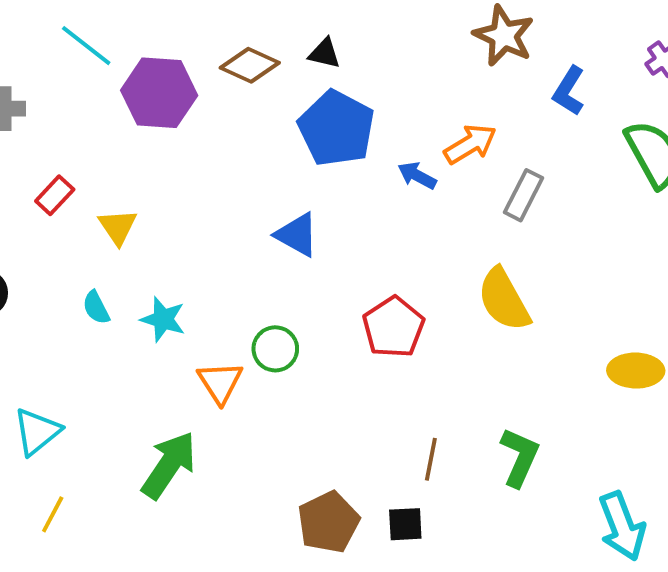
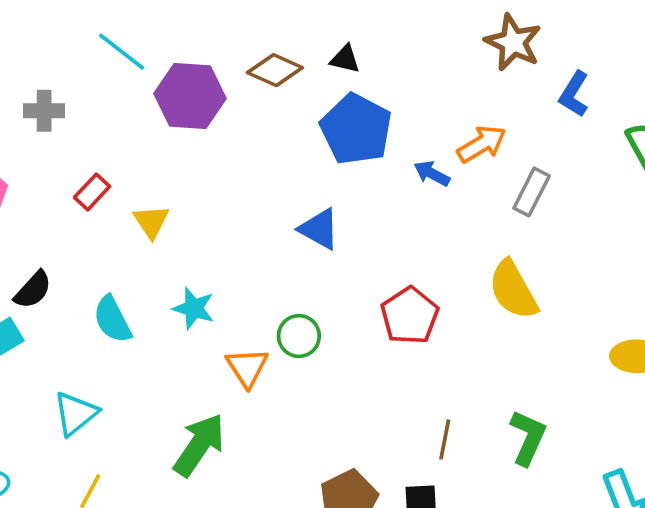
cyan semicircle: (96, 308) -> (112, 319), moved, size x1.5

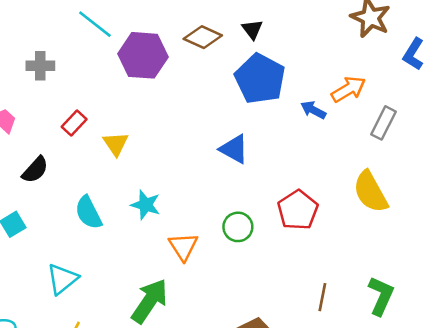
black triangle: (345, 59) -> (252, 29), turned 40
black semicircle: (33, 290) -> (35, 170), moved
green circle: (299, 336) -> (238, 227), moved

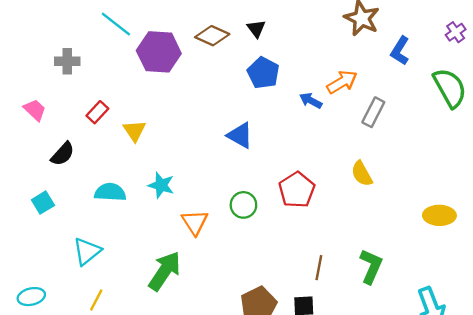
blue pentagon: (260, 79) -> (263, 73), size x0.7
yellow semicircle: (371, 192) -> (362, 174), size x0.7
cyan semicircle: (88, 213) -> (110, 192), turned 120

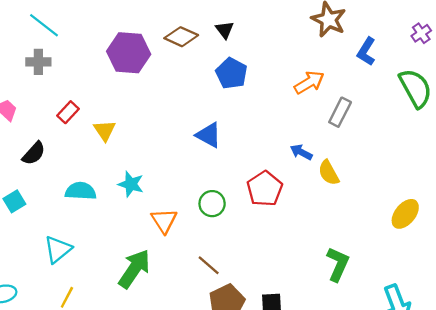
cyan line: (116, 24) -> (44, 25), moved
blue arrow: (311, 101) -> (301, 152), moved
yellow ellipse: (439, 215) -> (405, 214), turned -52
brown line: (319, 268) -> (209, 265), moved, turned -60

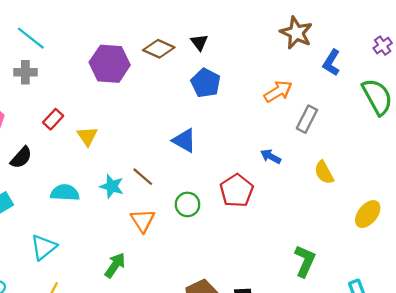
yellow semicircle: (329, 173) -> (324, 172), moved
brown line: (209, 265) -> (143, 177), moved
green arrow: (134, 269) -> (115, 265), size x0.7

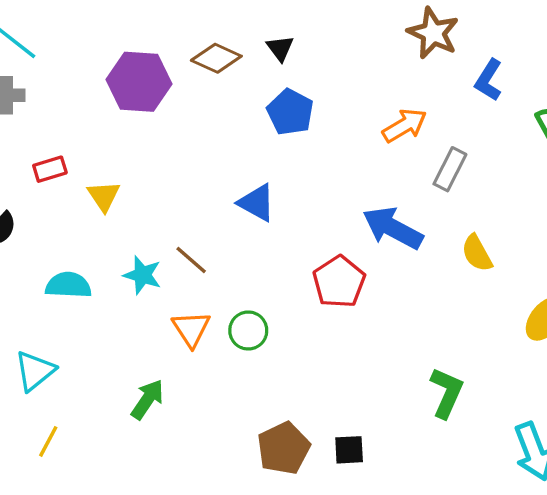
red rectangle: (53, 119) -> (50, 169), turned 30
blue arrow: (271, 156) -> (393, 228), size x1.8
green circle: (188, 204) -> (248, 331), moved

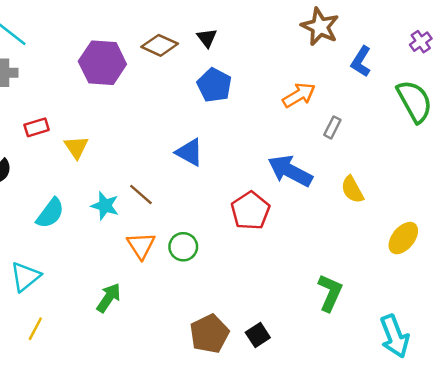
gray rectangle: (450, 169) -> (332, 127), size x0.7
cyan semicircle: (68, 285) -> (50, 213), turned 124
black square: (349, 450) -> (258, 335), turned -30

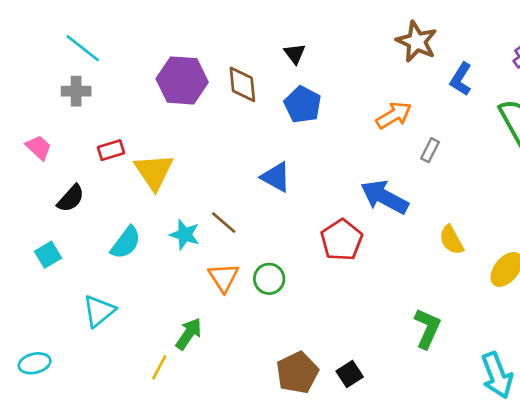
brown diamond: (160, 45) -> (242, 84), moved, turned 60
yellow triangle: (76, 147) -> (154, 172), size x1.5
yellow semicircle: (352, 190) -> (451, 240), moved
yellow line: (35, 329) -> (159, 367), moved

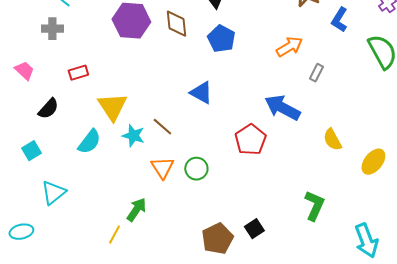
yellow triangle: (154, 172) -> (112, 107), moved
cyan triangle: (99, 311) -> (53, 193), moved
black square: (350, 374) -> (254, 229), moved

